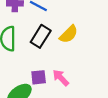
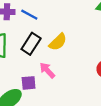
pink arrow: (61, 78) -> (47, 70), moved

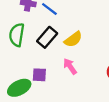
pink arrow: (47, 70) -> (70, 66), moved

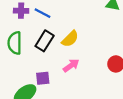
pink arrow: (70, 66) -> (71, 66), turned 98

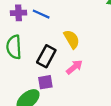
yellow semicircle: (70, 39) -> (72, 39), turned -72
black rectangle: (45, 41) -> (46, 56), moved

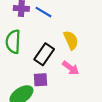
pink arrow: (74, 67) -> (71, 68), turned 70

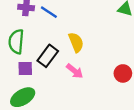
purple square: (40, 80) -> (25, 69), moved

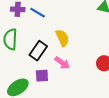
purple square: (25, 69) -> (42, 76), moved

